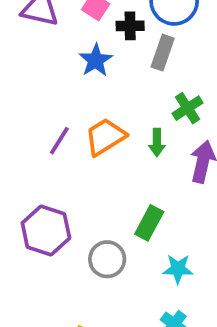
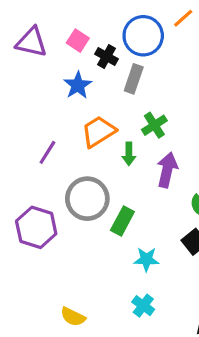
black cross: (130, 26) -> (106, 57), turned 30
orange trapezoid: (105, 137) -> (99, 132), moved
gray circle: (107, 259) -> (87, 199), moved, size x1.4

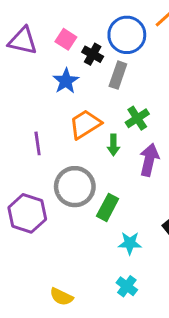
purple line: (47, 152) -> (38, 143), turned -40

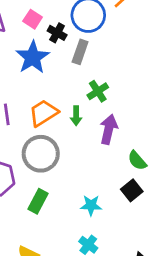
blue star: (66, 81) -> (33, 57), size x1.4
orange trapezoid: (85, 124) -> (43, 113), moved
green rectangle: (108, 207) -> (38, 201), moved

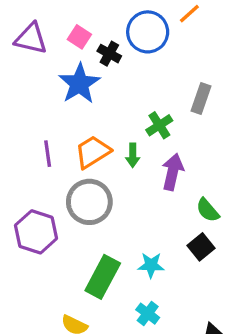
gray rectangle: (80, 52) -> (201, 99), moved
green rectangle: (38, 201) -> (103, 277), moved, size x1.4

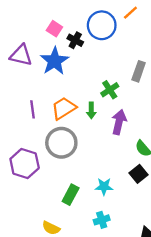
purple triangle: (31, 39) -> (21, 55), moved
green rectangle: (103, 277) -> (71, 195), size x0.7
cyan cross: (148, 314) -> (102, 220), turned 35

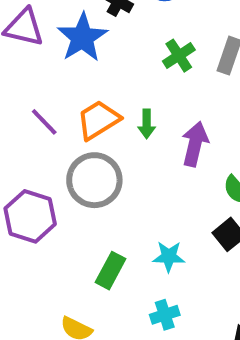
green cross: (110, 90) -> (179, 56), moved
purple line: (33, 109) -> (44, 122), turned -36

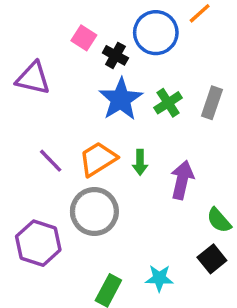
blue star: (82, 37) -> (121, 99), moved

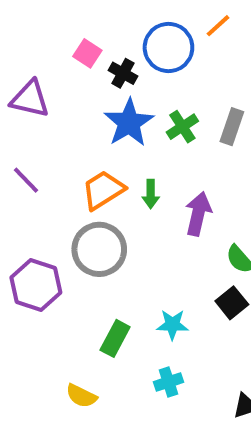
purple line: (51, 161) -> (26, 180), moved

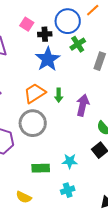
black cross: (123, 73) -> (45, 34), turned -32
green cross: (182, 127) -> (78, 44), moved
green rectangle: (115, 338) -> (41, 168), turned 60

